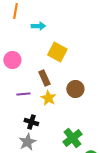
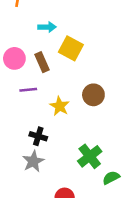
cyan arrow: (38, 26) -> (47, 27), moved
brown rectangle: (44, 78) -> (42, 62), moved
purple line: (23, 94) -> (28, 90), moved

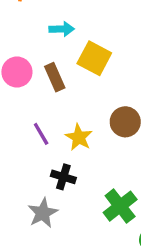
purple line: (28, 90) -> (41, 134), moved, turned 66
black cross: (38, 136) -> (63, 177), moved

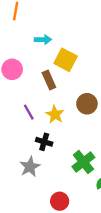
brown rectangle: (55, 77) -> (49, 80), moved

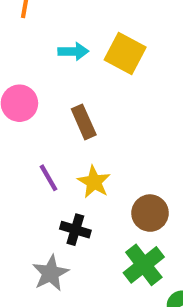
yellow square: (66, 60) -> (125, 54), moved
brown circle: (87, 104) -> (150, 213), moved

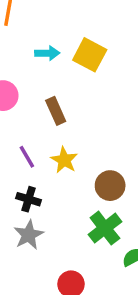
black cross: (75, 230) -> (29, 199), moved

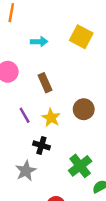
yellow square: (90, 55) -> (81, 37), moved
brown circle: (110, 186) -> (84, 109), moved
black cross: (29, 199) -> (41, 145), moved

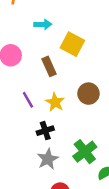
yellow square: (81, 37) -> (72, 44), moved
black cross: (41, 145) -> (45, 131), turned -35
gray star: (26, 171) -> (48, 159), moved

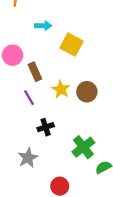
brown rectangle: (49, 66) -> (35, 72), moved
yellow star: (55, 102) -> (61, 89), moved
gray star: (48, 159) -> (28, 158), moved

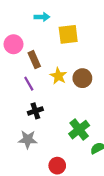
yellow square: (72, 45) -> (68, 34), turned -35
black cross: (46, 127) -> (35, 111), moved
gray star: (28, 158) -> (28, 139), turned 30

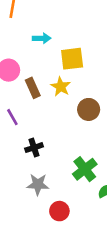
yellow star: (58, 76) -> (61, 87), moved
purple line: (29, 84) -> (12, 117), moved
gray star: (28, 139) -> (38, 184), moved

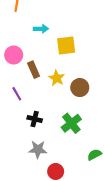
yellow star: (61, 87) -> (57, 78), moved
black cross: (34, 148) -> (35, 119), turned 32
green cross: (85, 169) -> (71, 123), moved

